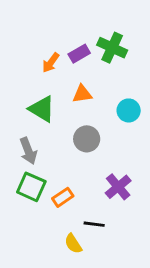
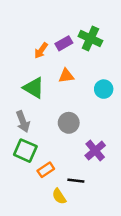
gray circle: (87, 139) -> (69, 123), moved
orange rectangle: (63, 197) -> (46, 170), moved

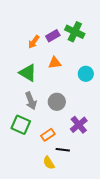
gray arrow: (23, 122) -> (31, 101), moved
orange rectangle: (46, 170) -> (48, 135), moved

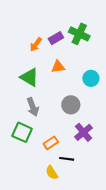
gray circle: (57, 102) -> (71, 105), moved

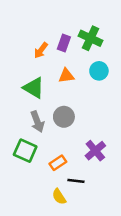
purple rectangle: (56, 38) -> (64, 43), turned -40
cyan circle: (91, 78) -> (99, 71), moved
gray circle: (71, 105) -> (64, 117), moved

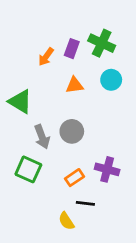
green triangle: (34, 88) -> (20, 102), moved
purple cross: (95, 151) -> (107, 169), turned -35
orange rectangle: (58, 163) -> (75, 178), moved

